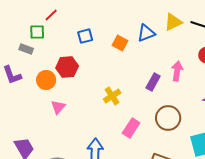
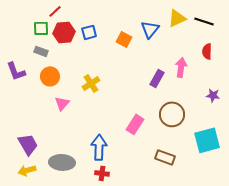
blue triangle: (146, 33) -> (150, 29), turned -30
gray rectangle: (26, 49) -> (41, 51), moved
red hexagon: (67, 67) -> (64, 32), moved
yellow cross: (112, 96) -> (91, 83), moved

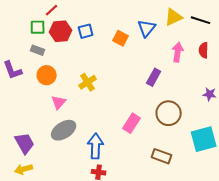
pink arrow: (181, 67) -> (178, 52), moved
gray ellipse: (62, 162) -> (64, 130), moved, turned -35

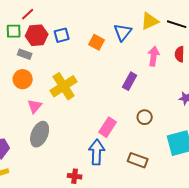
gray rectangle: (38, 50) -> (25, 54), moved
yellow cross: (88, 82) -> (64, 86), size x1.5
brown circle: (169, 113) -> (145, 117), size x0.6
gray ellipse: (64, 130) -> (40, 134), turned -35
blue arrow: (96, 146) -> (97, 152), moved

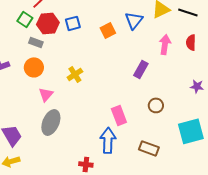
green square: (14, 31) -> (25, 19), turned 35
orange square: (97, 42) -> (108, 30), turned 35
yellow cross: (64, 86) -> (75, 74), size x0.6
pink rectangle: (108, 127) -> (119, 115), turned -54

